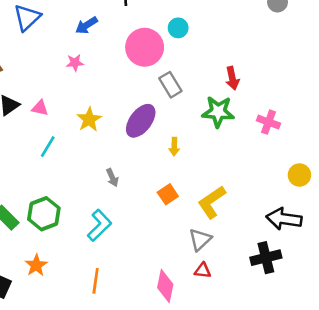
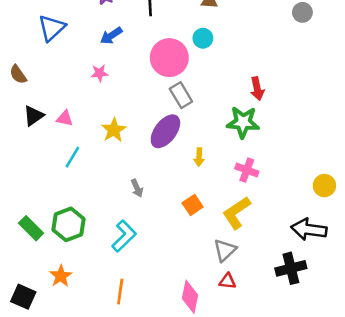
gray rectangle: (170, 85) -> (181, 95), moved
pink cross: (268, 122) -> (247, 170), moved

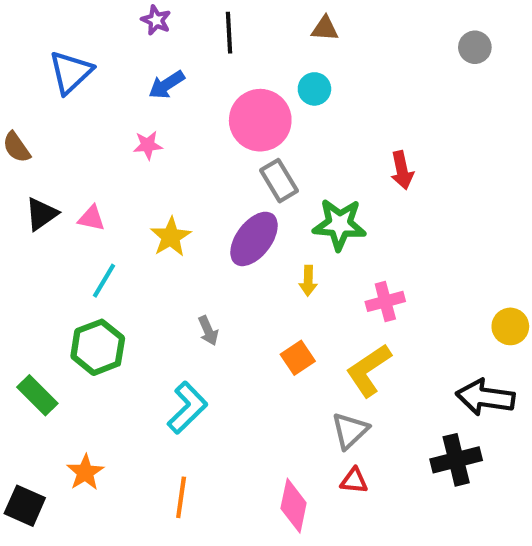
green star: (243, 122) -> (339, 224), moved
pink cross: (247, 170) -> (385, 301), turned -35
green hexagon: (69, 224) -> (98, 347), moved

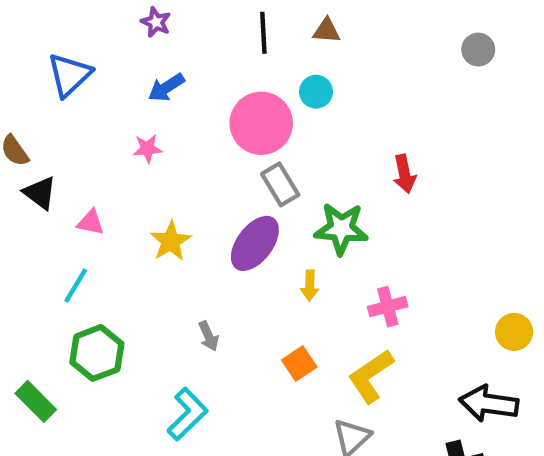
black line: (229, 33) -> (263, 33), moved
black triangle: (41, 214) -> (40, 193), moved, turned -48
cyan line: (104, 281) -> (76, 286), moved

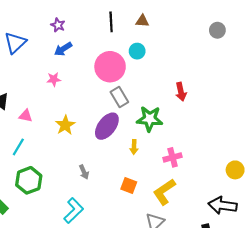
purple star: (156, 22) -> (58, 25), moved
orange square: (299, 364) -> (129, 186), turned -35

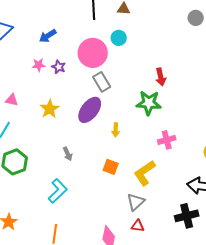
purple star: (58, 25) -> (59, 67), moved
green star: (150, 119) -> (149, 103), moved
pink cross: (173, 157) -> (167, 140), moved

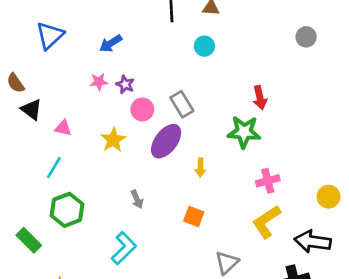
gray circle: (196, 18) -> (306, 37), moved
pink circle: (93, 53) -> (142, 109), moved, size x0.6
yellow L-shape: (145, 173) -> (266, 222), moved

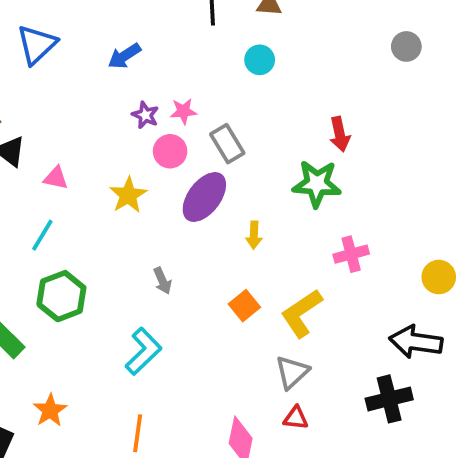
pink star: (99, 82) -> (183, 111), moved
orange square: (194, 216) -> (244, 306), turned 30
yellow L-shape: (266, 222) -> (302, 313), moved

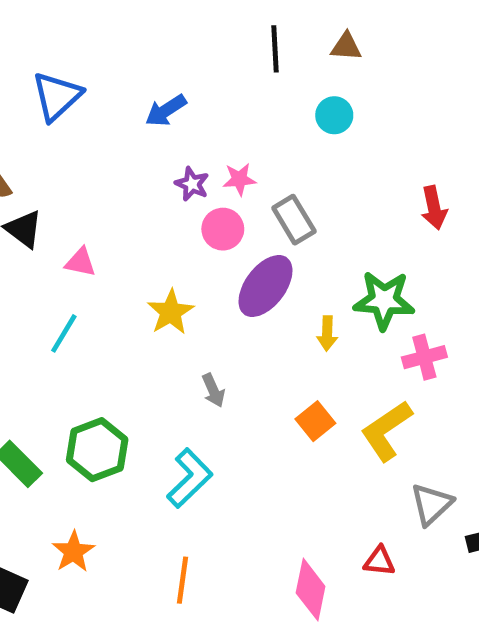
green star: (317, 184) -> (384, 300), moved
yellow star: (128, 195) -> (171, 312), moved
pink cross: (351, 254) -> (424, 357), moved
green hexagon: (61, 296) -> (97, 450), moved
gray triangle: (292, 372) -> (432, 504), moved

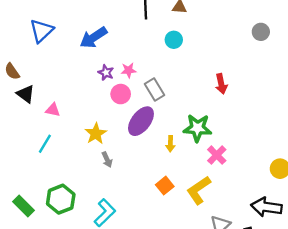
blue arrow: (166, 111) -> (94, 38), size x1.4
pink cross: (424, 357) -> (217, 155), turned -30
gray arrow: (213, 390) -> (107, 160), moved

